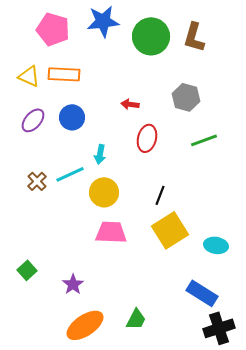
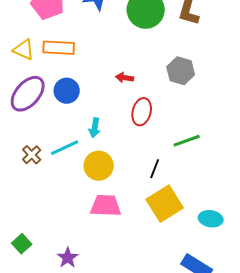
purple ellipse: (33, 120) -> (28, 94), size x1.5
green line: (204, 140) -> (187, 141), moved

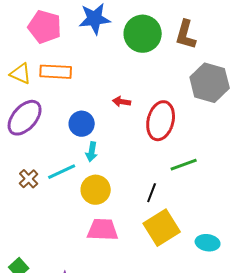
gray hexagon: (181, 71) -> (210, 83), moved, size x1.4
blue circle: (67, 91) -> (82, 124), moved
red ellipse: (142, 112) -> (161, 121), moved, size x1.4

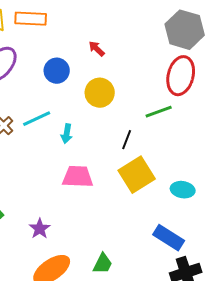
red arrow: (122, 102) -> (97, 49), turned 36
red ellipse: (161, 121) -> (181, 76), moved
cyan arrow: (92, 152) -> (67, 134), moved
yellow circle: (96, 190) -> (100, 93), moved

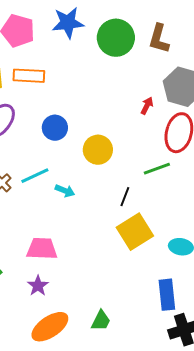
red arrow: (97, 49) -> (147, 106), moved, turned 72
cyan arrow: (67, 134) -> (65, 191), turned -78
pink trapezoid: (78, 177) -> (42, 249), moved
blue rectangle: (169, 238) -> (167, 295), turned 52

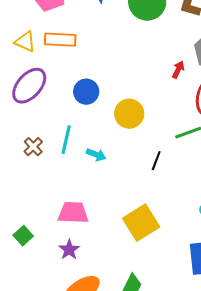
cyan line: (35, 176) -> (66, 140), turned -52
yellow square: (135, 232) -> (141, 223), moved

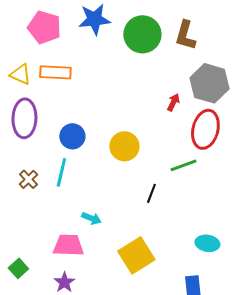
purple ellipse: (29, 86) -> (24, 118), turned -39
blue circle: (86, 92) -> (72, 136), moved
cyan arrow: (96, 155) -> (91, 218), moved

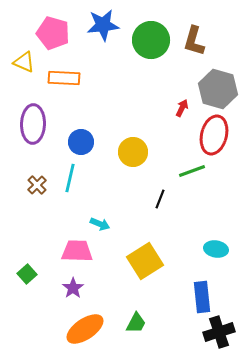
yellow triangle: (20, 74) -> (24, 62), moved

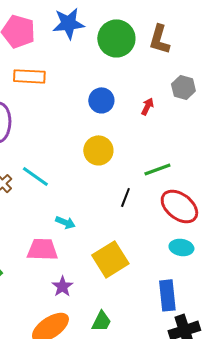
gray hexagon: (218, 89) -> (183, 87), size x0.6
red ellipse: (214, 135) -> (179, 206), moved, turned -66
blue circle: (81, 142) -> (101, 100), moved
cyan line: (70, 178) -> (35, 176), turned -68
purple star: (73, 288) -> (62, 286), moved

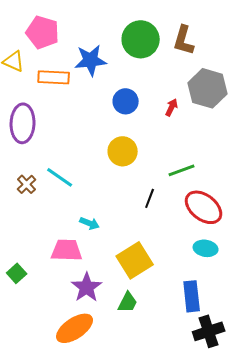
blue star: (68, 23) -> (91, 60), moved
gray hexagon: (183, 87) -> (208, 88), size x1.6
purple star: (62, 286) -> (87, 287), size x1.4
green trapezoid: (101, 321) -> (128, 302), moved

